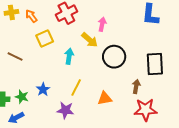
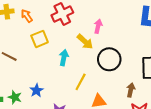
yellow line: (76, 88) -> (81, 82), moved

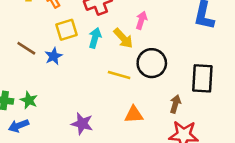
cyan arrow: (64, 58) -> (95, 38), moved
yellow line: (81, 82) -> (119, 75), moved, turned 72
blue star: (37, 90) -> (54, 56), moved

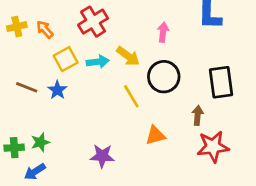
pink arrow: (141, 20) -> (163, 32), moved
cyan arrow: (95, 38) -> (98, 62), turned 78
yellow line: (119, 75) -> (131, 96), turned 55
green star: (29, 100) -> (40, 142), turned -30

